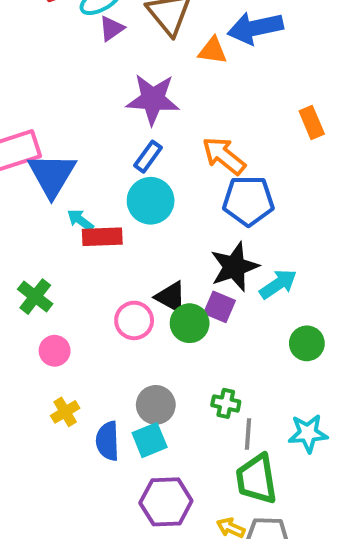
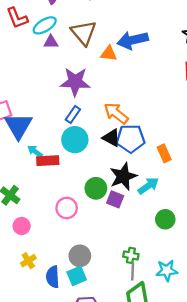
purple triangle: (112, 28) -> (51, 42), turned 35
orange rectangle: (312, 122) -> (164, 153), moved
black triangle: (171, 297) -> (111, 138), moved
green circle: (190, 323) -> (96, 188), moved
green cross: (226, 403) -> (131, 255), moved

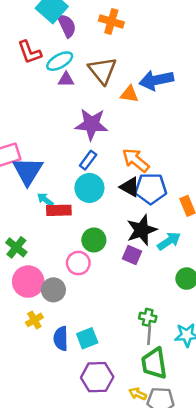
green circle: (96, 188) -> (94, 240), moved
pink circle: (22, 226) -> (28, 282), size x1.6
gray circle: (80, 256) -> (53, 290), moved

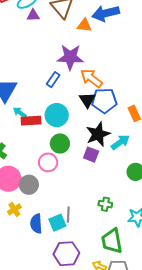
purple star: (92, 124) -> (70, 57), moved
black triangle: (130, 187) -> (87, 100), turned 30
cyan circle: (89, 188) -> (57, 115), moved
gray line: (149, 335) -> (68, 215), moved

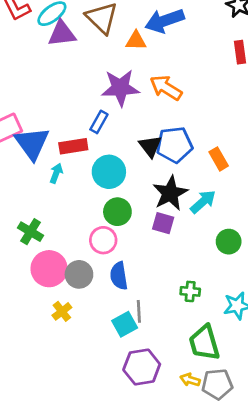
purple triangle: (33, 15) -> (62, 34), size x1.5
orange arrow: (91, 78) -> (166, 88), moved
cyan arrow: (20, 113) -> (56, 173), turned 80
red rectangle: (31, 121) -> (73, 146), moved
blue semicircle: (36, 224) -> (119, 276), moved

